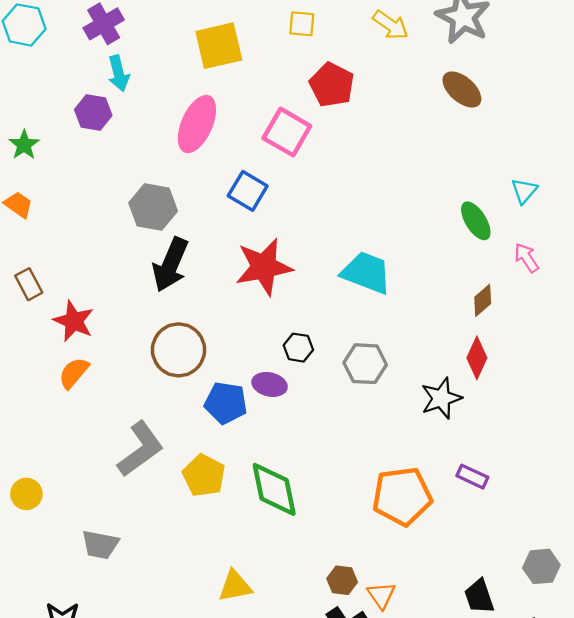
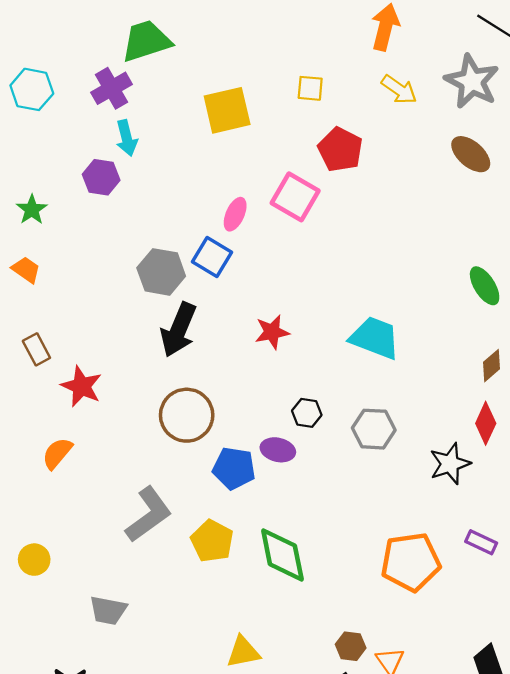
pink ellipse: (197, 124) -> (235, 214), moved, size x0.6
blue square: (248, 191) -> (212, 257), moved
red star: (264, 267) -> (272, 332), size x0.6
orange semicircle: (74, 373) -> (57, 453), moved

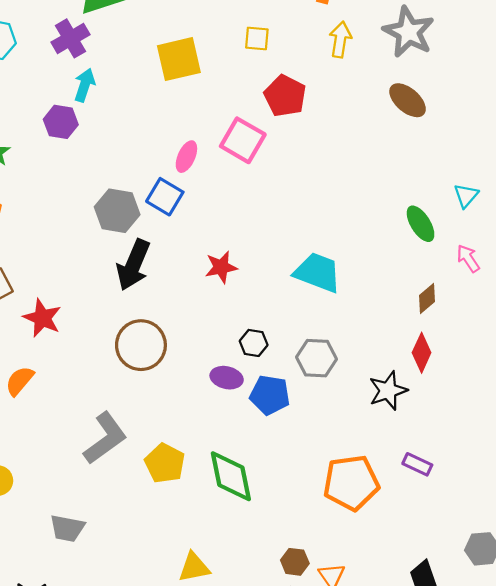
yellow arrow: (399, 89) -> (340, 40), turned -116
cyan arrow: (127, 138) -> (85, 85), turned -148
blue pentagon: (234, 468) -> (270, 395), moved

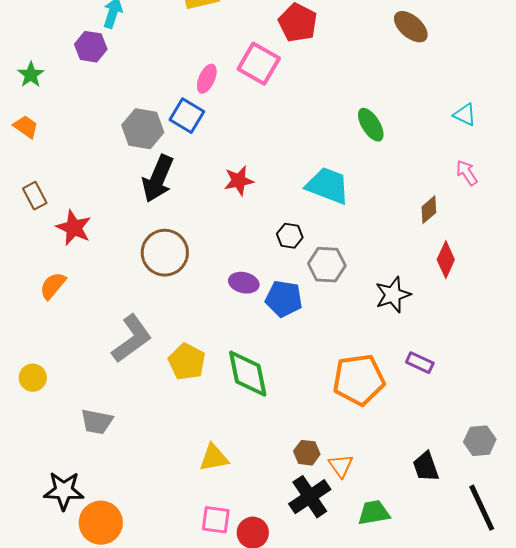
cyan triangle: (466, 196) -> (465, 115), turned -45
green ellipse: (421, 224) -> (371, 125), moved
black hexagon: (254, 343) -> (290, 236), moved
red diamond: (422, 353) -> (446, 260), moved

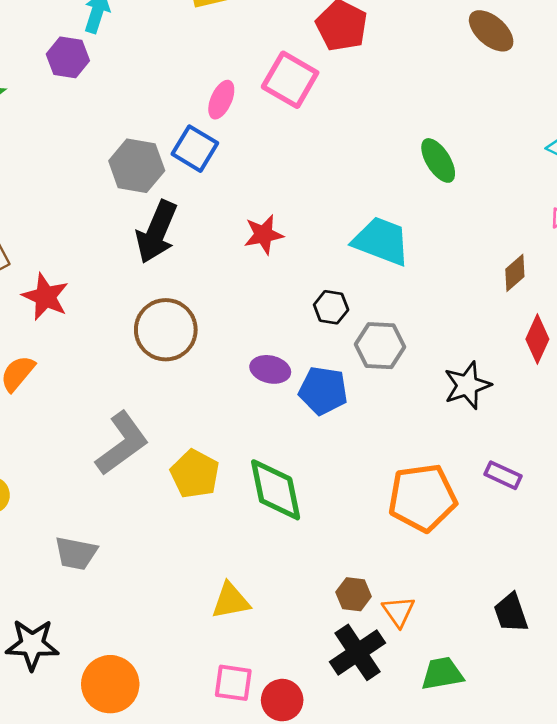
orange circle: (101, 523) -> (110, 684), moved

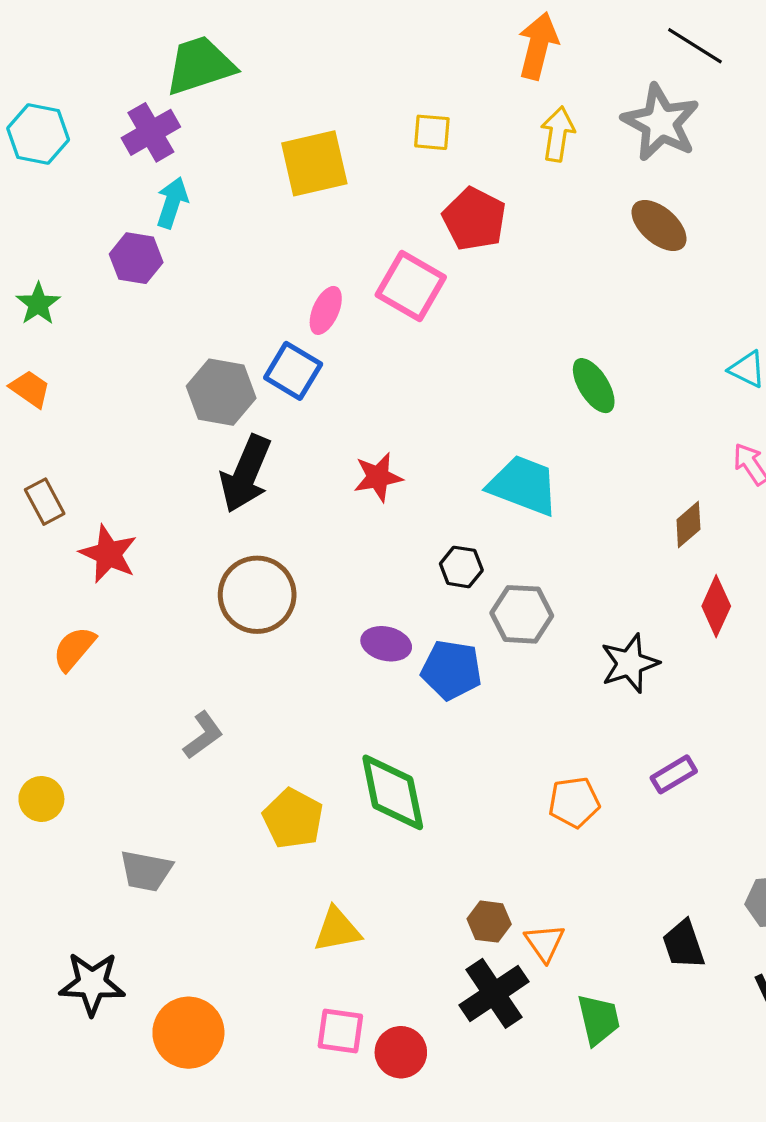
gray L-shape: (122, 443) -> (203, 735), size x0.6
yellow pentagon: (195, 474) -> (293, 819), moved
purple rectangle: (503, 475) -> (674, 774), turned -56
orange pentagon: (422, 498) -> (574, 802), size x0.6
green trapezoid: (442, 674) -> (599, 1020), turned 87

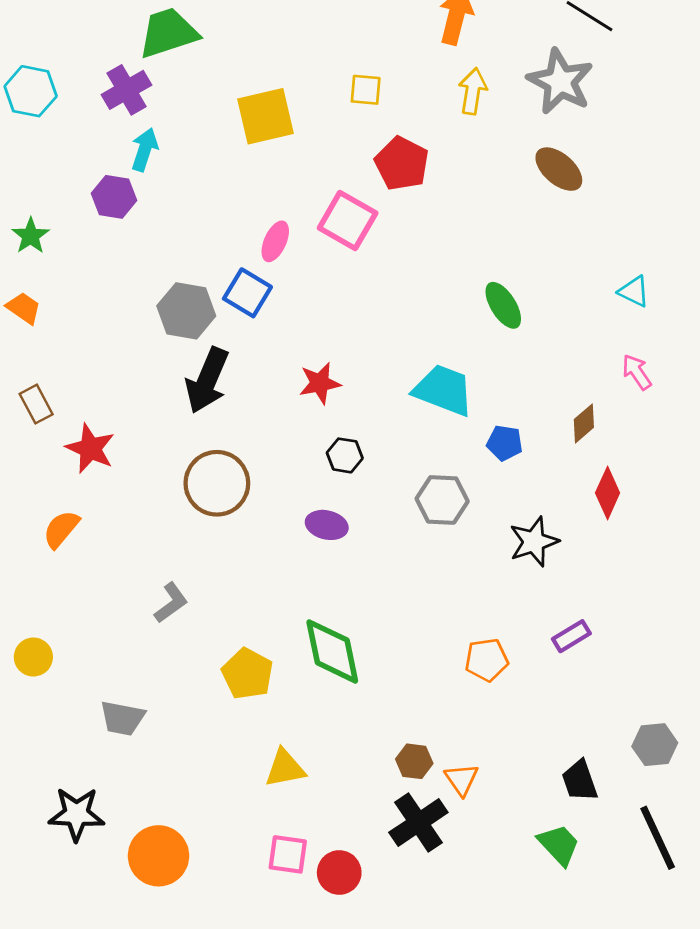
black hexagon: (461, 567) -> (345, 455), moved
blue pentagon: (452, 670) -> (505, 443), moved, size x0.7
green trapezoid: (599, 1020) -> (559, 845), moved, turned -30

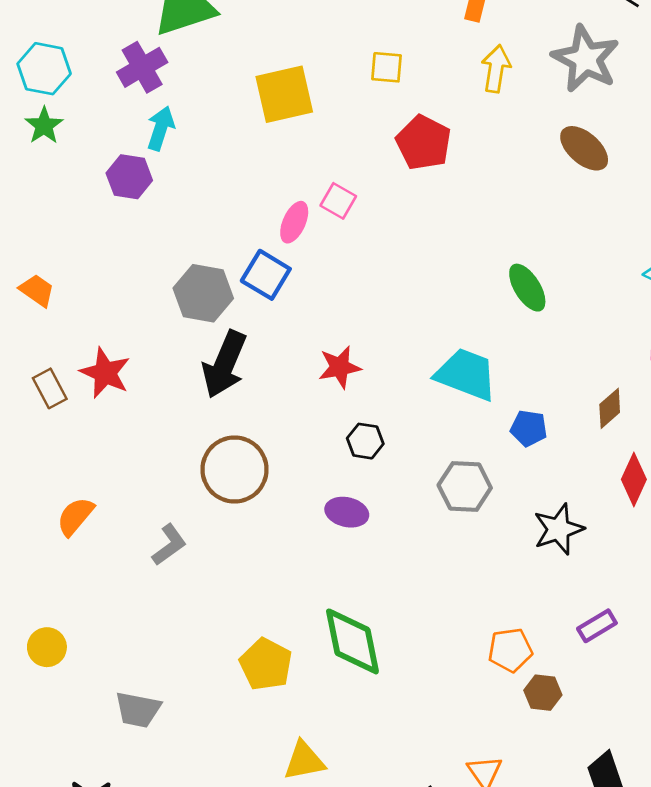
pink square: (348, 221) -> (338, 201), moved, size x0.6
green star: (31, 236) -> (44, 126), moved
red star: (90, 448) -> (105, 373), moved
gray L-shape: (171, 603) -> (169, 545), moved
brown hexagon: (414, 761) -> (543, 693), moved

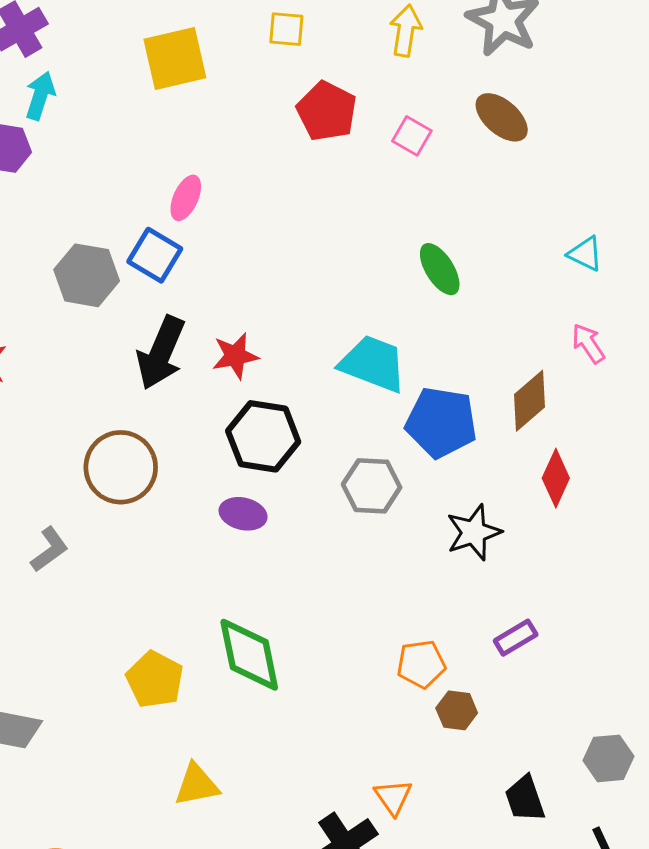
pink square: (338, 201) -> (412, 136), moved
black arrow: (225, 364) -> (161, 353), moved
brown diamond: (610, 408) -> (530, 401), size x1.4
blue pentagon: (529, 428) -> (441, 422), size x1.8
black hexagon: (365, 441) -> (263, 436), size x1.8

